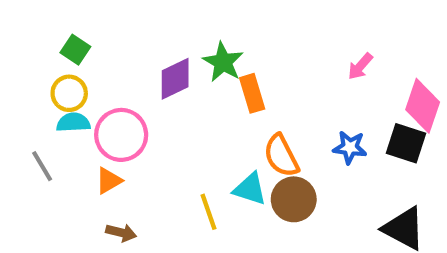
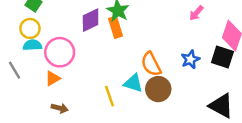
orange rectangle: (252, 93) -> (116, 27), moved
blue star: (350, 147) -> (190, 59), turned -30

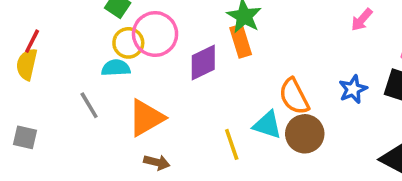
purple diamond: (91, 20) -> (203, 63), moved
yellow circle: (30, 28) -> (128, 43), moved
pink circle: (60, 52) -> (155, 34), moved
orange triangle: (53, 78) -> (146, 118), size x1.6

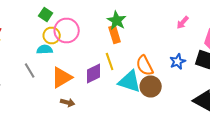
purple diamond: (203, 63) -> (94, 74), moved
cyan triangle: (267, 125) -> (130, 82), size x1.4
yellow line: (232, 144) -> (110, 62), moved

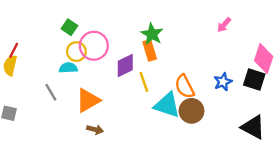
pink arrow: (183, 22) -> (224, 25), moved
purple diamond: (94, 74) -> (125, 66), moved

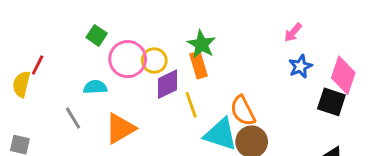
red line: (14, 50) -> (38, 65), moved
yellow circle: (76, 52) -> (154, 61), moved
blue star: (223, 82) -> (300, 66), moved

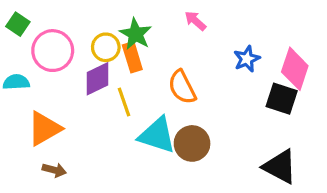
pink arrow: (293, 32) -> (195, 21), moved, turned 90
yellow circle: (154, 61) -> (106, 47), moved
orange semicircle: (243, 111) -> (182, 87), moved

